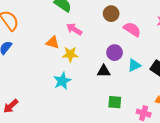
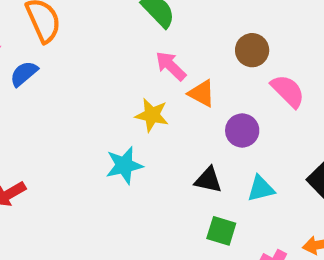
orange triangle: (53, 42) -> (202, 93), moved
cyan triangle: (134, 65) -> (261, 189), moved
black triangle: (104, 71) -> (208, 180), moved

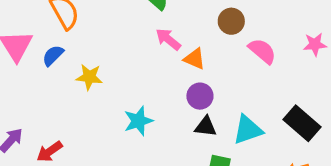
yellow star: (152, 115) -> (89, 77), moved
purple circle: (242, 130) -> (200, 96), moved
cyan triangle: (261, 189) -> (248, 130), size x1.4

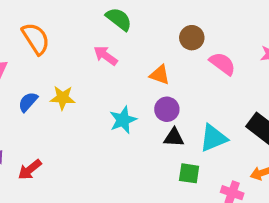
pink arrow: (168, 39) -> (106, 56), moved
blue semicircle: (53, 55) -> (28, 102), moved
cyan star: (138, 121) -> (123, 120), moved

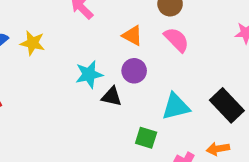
pink semicircle: (222, 64) -> (176, 40), moved
black triangle: (174, 137) -> (112, 97), moved

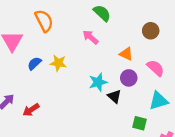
pink semicircle: (176, 40) -> (156, 68), moved
black triangle: (112, 97) -> (114, 96), turned 32

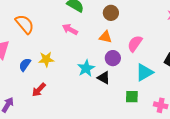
brown circle: (151, 31) -> (111, 13), moved
pink semicircle: (156, 68) -> (135, 44), turned -84
red arrow: (31, 110) -> (39, 90), moved

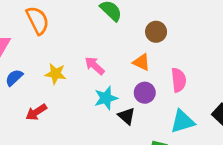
pink arrow: (70, 29) -> (95, 66), moved
pink semicircle: (135, 44) -> (179, 80), turned 126
blue semicircle: (25, 65) -> (14, 78), moved

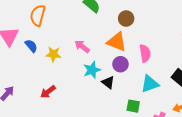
orange semicircle: (38, 20) -> (38, 15), turned -135
orange triangle: (141, 62) -> (117, 42), size x1.5
blue semicircle: (14, 78) -> (31, 46), moved, turned 96
red arrow: (36, 112) -> (48, 92), moved

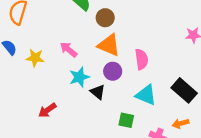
brown circle: (126, 19) -> (105, 18), moved
cyan triangle: (150, 84) -> (146, 95), turned 42
red arrow: (48, 92) -> (47, 110), moved

